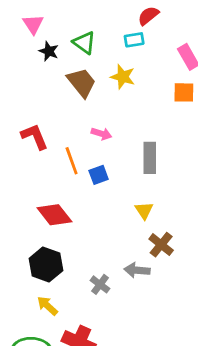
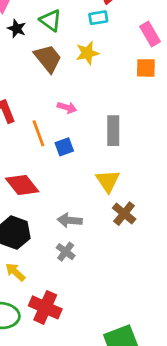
yellow star: (123, 77) -> (87, 53), turned -30
yellow triangle: (144, 210) -> (108, 181), size x1.4
gray arrow: (137, 270) -> (70, 220), moved

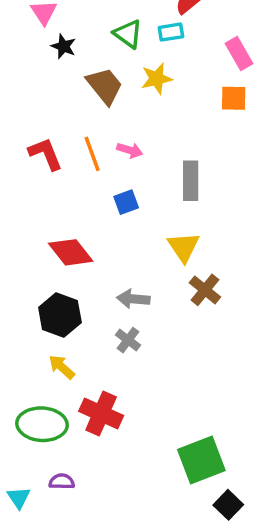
green triangle: (51, 20) -> (128, 34), moved
orange line: (38, 133) -> (92, 154), moved

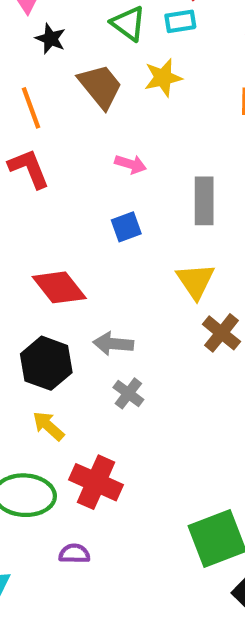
orange line: (92, 154) -> (31, 108), moved
gray arrow: (133, 299) -> (113, 344), moved
purple semicircle: (62, 482) -> (74, 554), moved

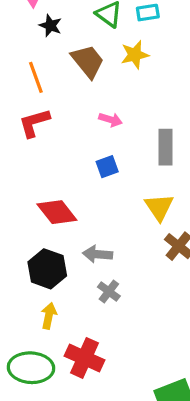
red L-shape: (29, 168) -> (34, 123), turned -84
yellow arrow: (48, 426) -> (49, 316), turned 60

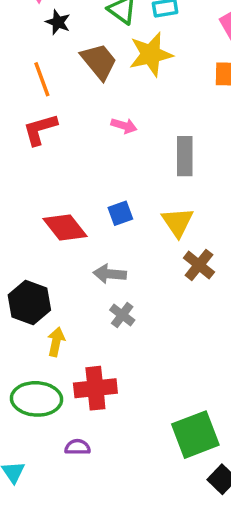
yellow star: (135, 55) -> (151, 54), size x1.4
blue square: (107, 167) -> (120, 213), moved
black hexagon: (47, 269) -> (29, 302), moved
red cross: (85, 358) -> (95, 388), turned -30

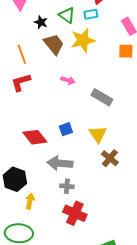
black star: (58, 22) -> (41, 22), moved
gray rectangle: (185, 156) -> (102, 97), turned -60
gray arrow: (110, 274) -> (60, 163), size x1.4
gray cross: (122, 315) -> (67, 186), turned -32
red cross: (95, 388) -> (75, 213), moved, turned 30

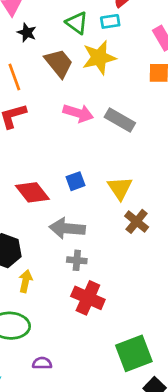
black star: (41, 22) -> (27, 33), moved
pink arrow: (68, 80) -> (78, 113), size x1.5
gray rectangle: (102, 97) -> (120, 120), moved

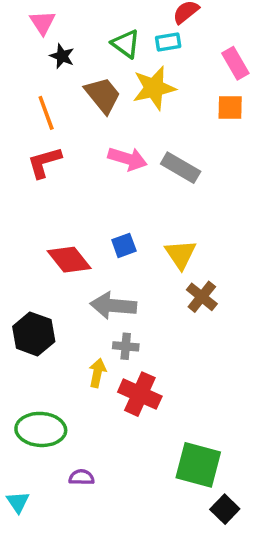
yellow arrow: (25, 281) -> (97, 373), moved
green square: (134, 353) -> (198, 465), turned 36

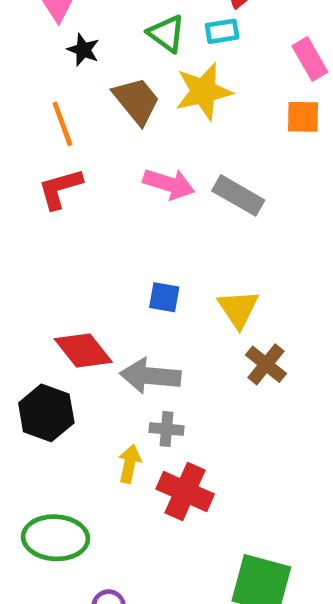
blue square: (124, 245) -> (164, 297), turned 30
red diamond: (69, 260) -> (83, 350), moved

